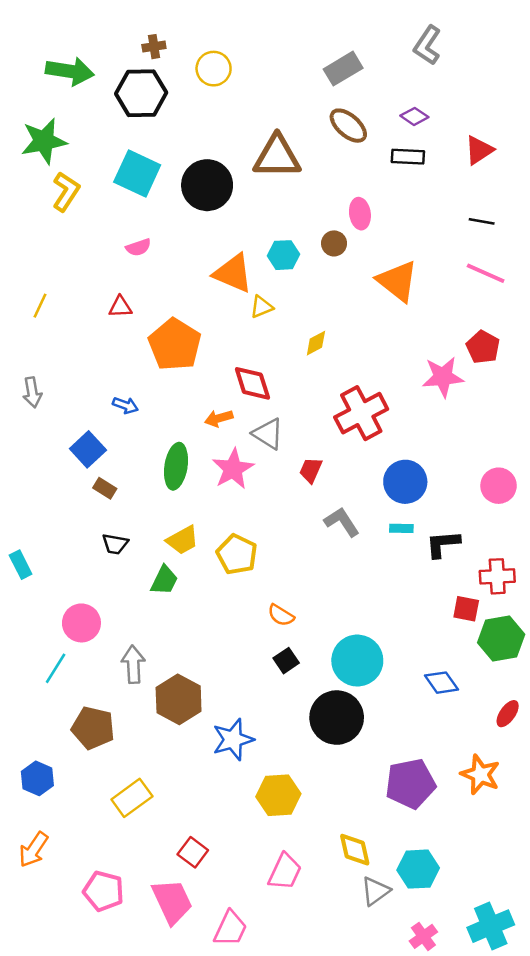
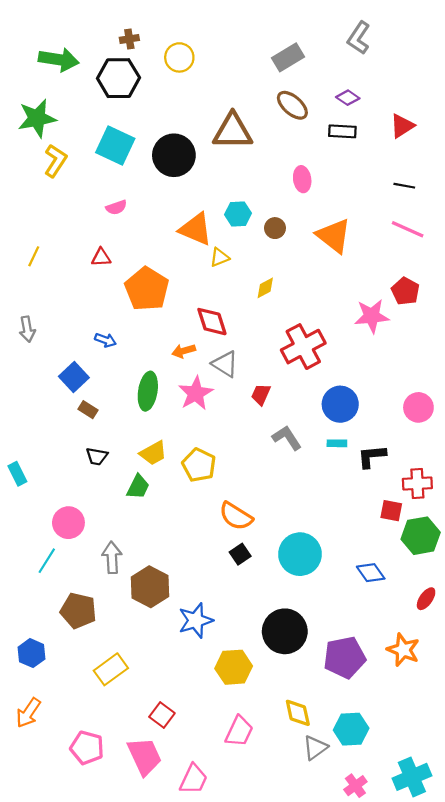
brown circle: (334, 243) -> (275, 228), moved
orange semicircle: (281, 615) -> (236, 516), size x1.5
black circle: (337, 718) -> (285, 631), moved

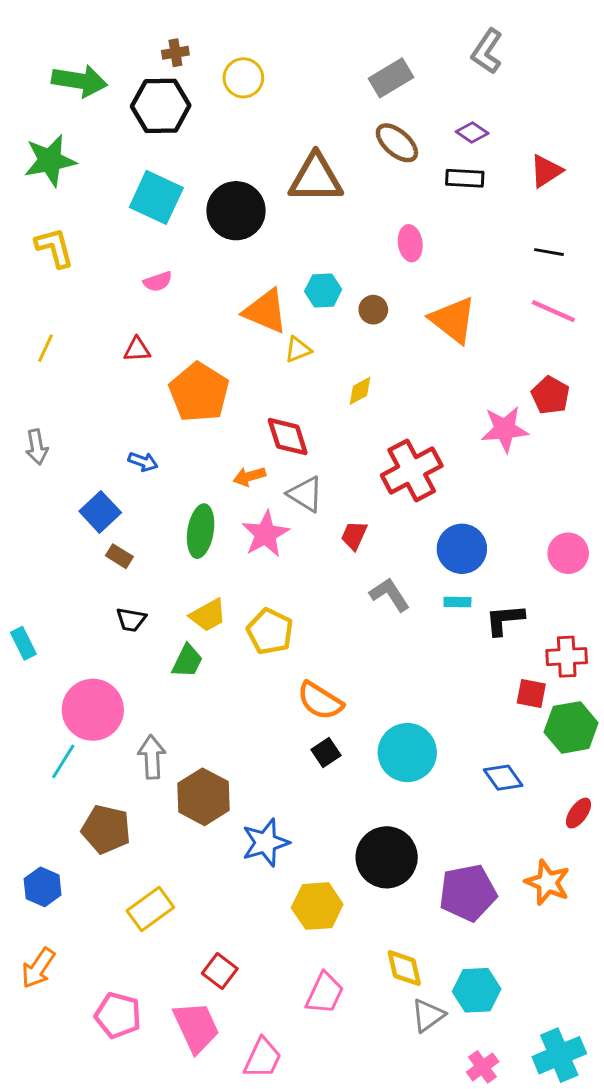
yellow L-shape: (55, 161) -> (54, 248), moved, turned -48
pink circle: (68, 523) -> (93, 710), size x1.4

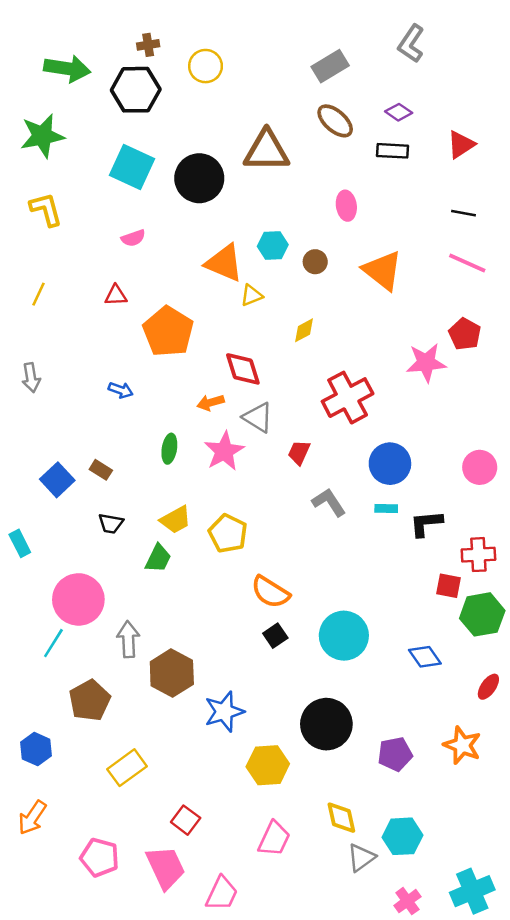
blue square: (100, 512) -> (57, 480), moved
green ellipse: (201, 531) -> (169, 449), size x0.7
brown pentagon: (106, 829) -> (90, 700), turned 30
purple pentagon: (468, 893) -> (395, 754), size x0.7

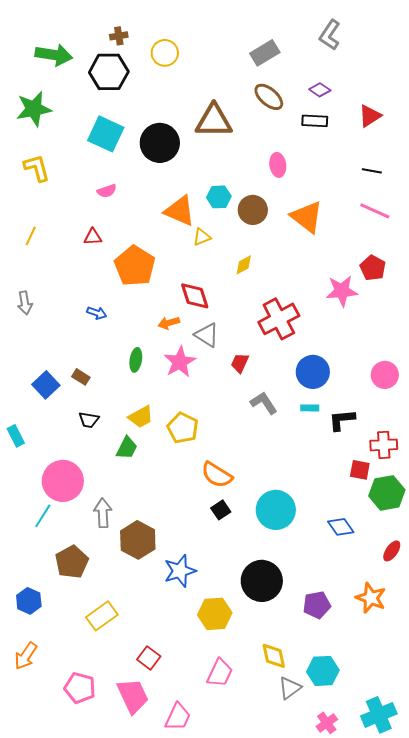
brown circle: (315, 262) -> (253, 210), size x1.5

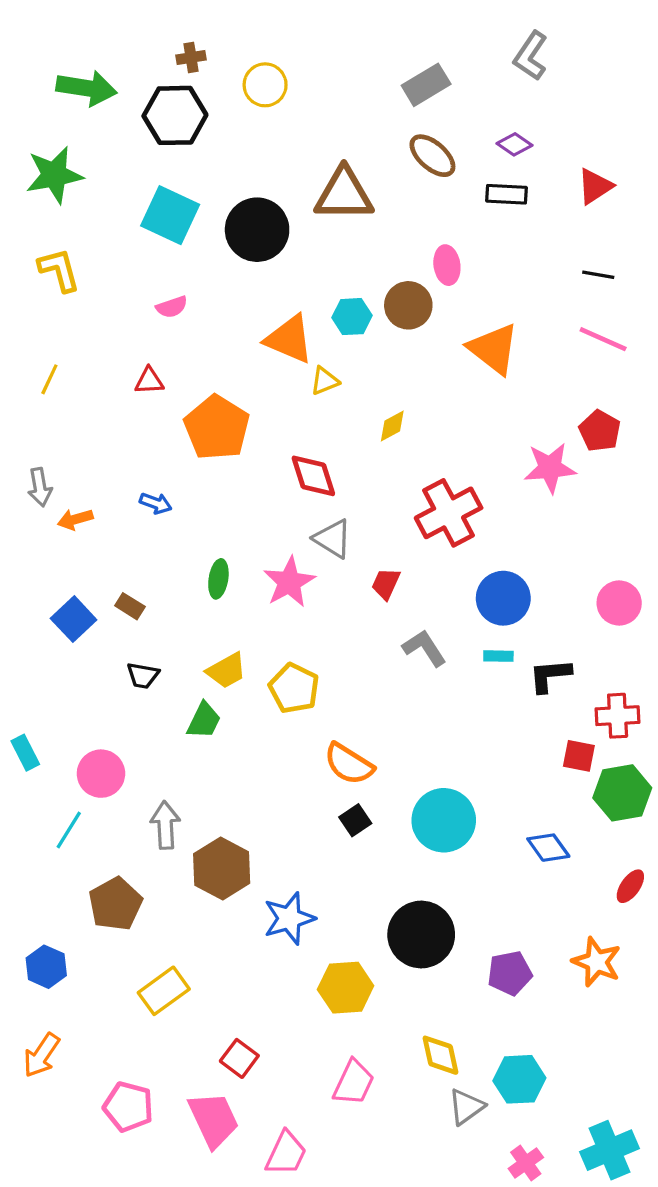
brown circle: (253, 210) -> (408, 305), moved
orange arrow: (169, 323) -> (75, 519), moved
cyan rectangle: (16, 436) -> (25, 753), moved
pink circle: (63, 481) -> (101, 774), size x0.7

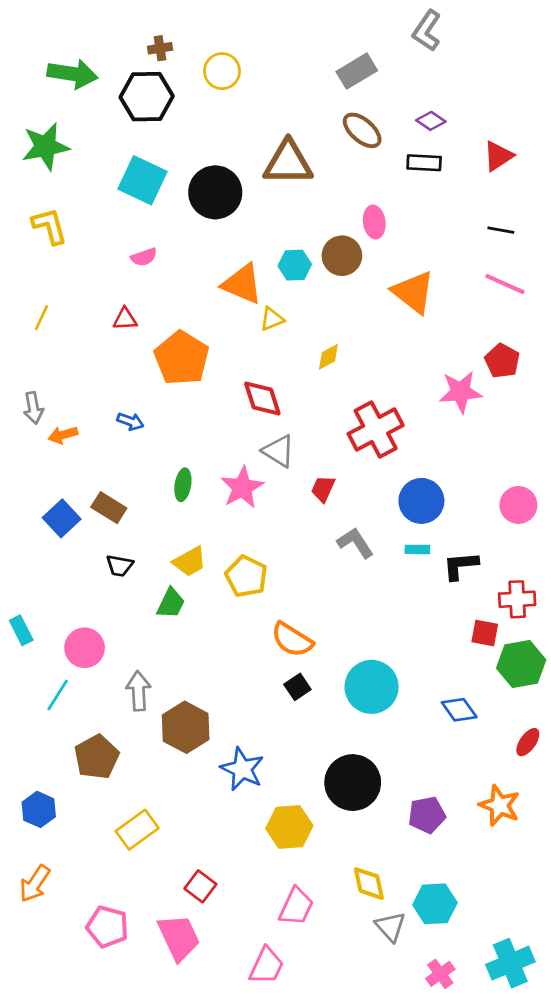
gray L-shape: (531, 56) -> (427, 31), moved
brown rectangle: (130, 606) -> (109, 508), size x1.4
blue star: (289, 918) -> (242, 769), turned -30
gray triangle: (466, 1107) -> (390, 927), turned -36
pink trapezoid: (286, 1153) -> (266, 966), moved

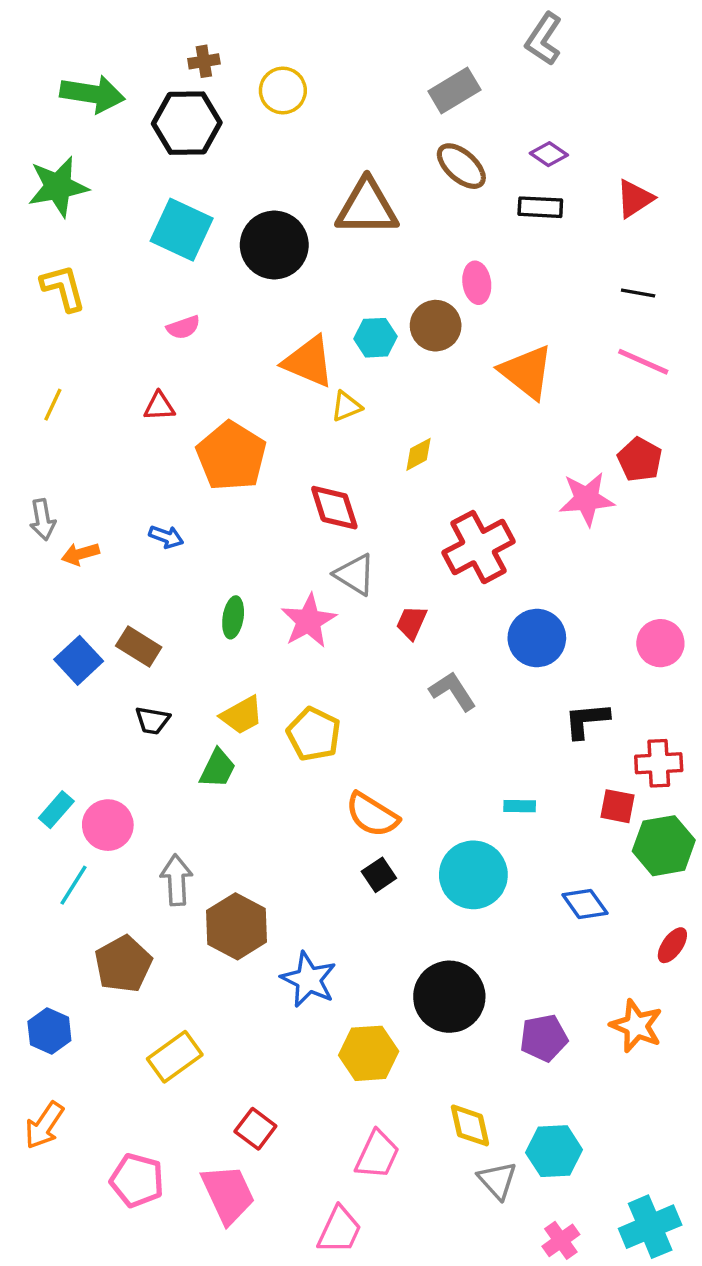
cyan rectangle: (417, 549) -> (520, 806), moved
cyan rectangle: (21, 630) -> (56, 810), moved, turned 68

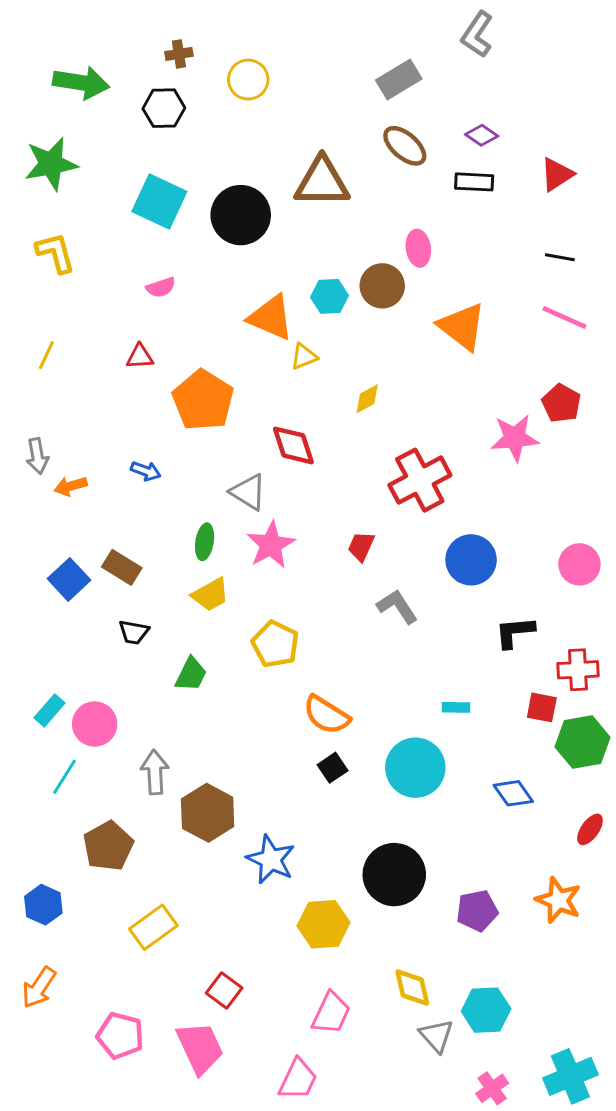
black hexagon: (187, 123) -> (164, 108), size x0.7
gray triangle: (355, 574) -> (248, 492), moved
yellow trapezoid: (242, 715) -> (211, 595), moved

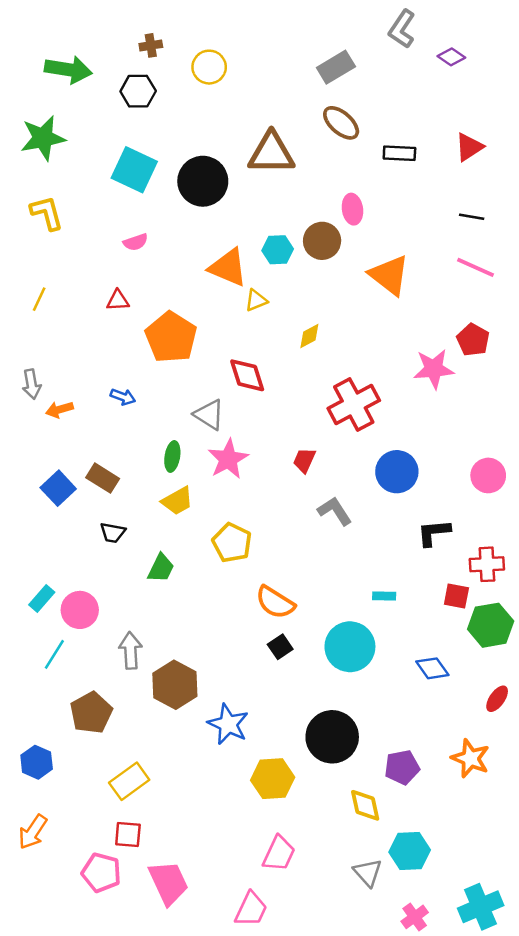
purple diamond: (482, 135) -> (451, 57), moved
yellow diamond: (412, 988) -> (365, 805), moved
red square: (224, 991) -> (128, 834), moved, turned -32

